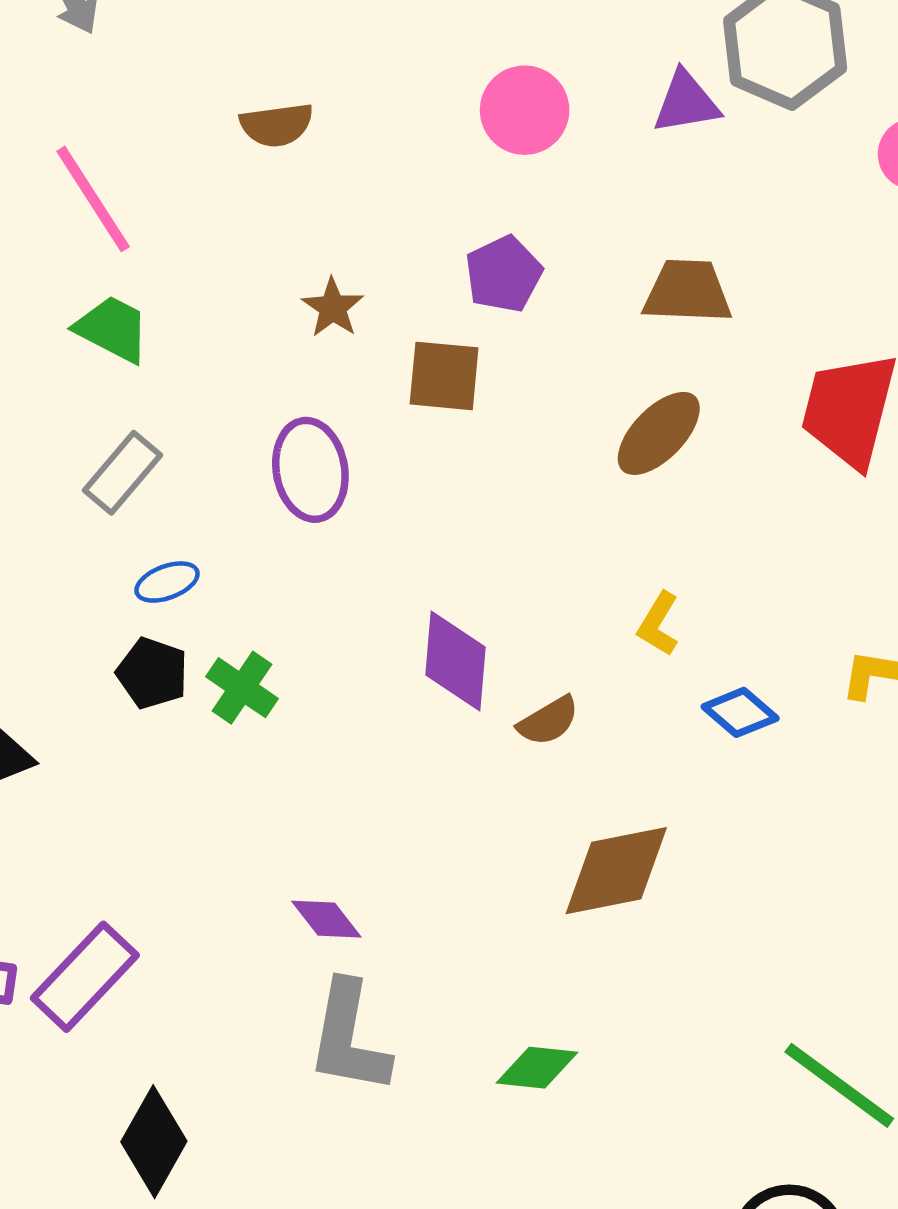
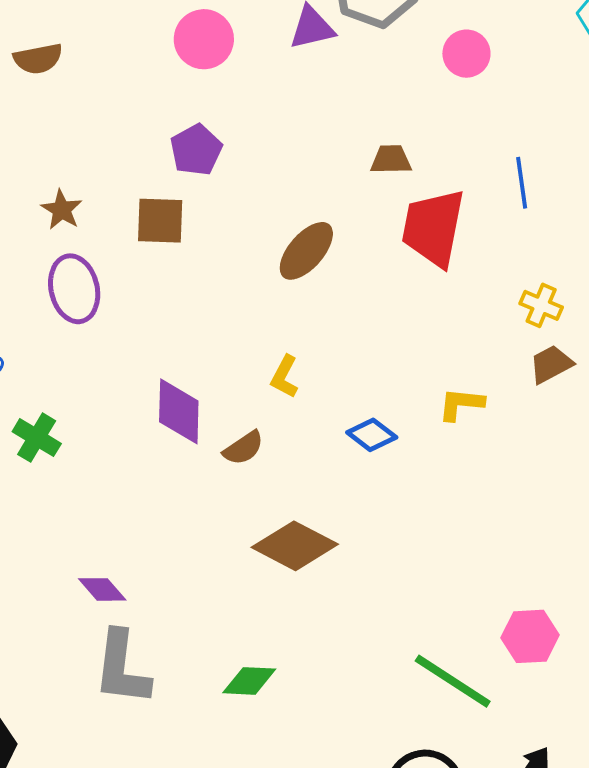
brown trapezoid: (687, 292) -> (391, 160), moved, size x0.7
brown star: (333, 308) -> (62, 210), moved
yellow L-shape: (658, 624) -> (285, 377), moved
brown diamond: (616, 871) -> (295, 546), turned 42

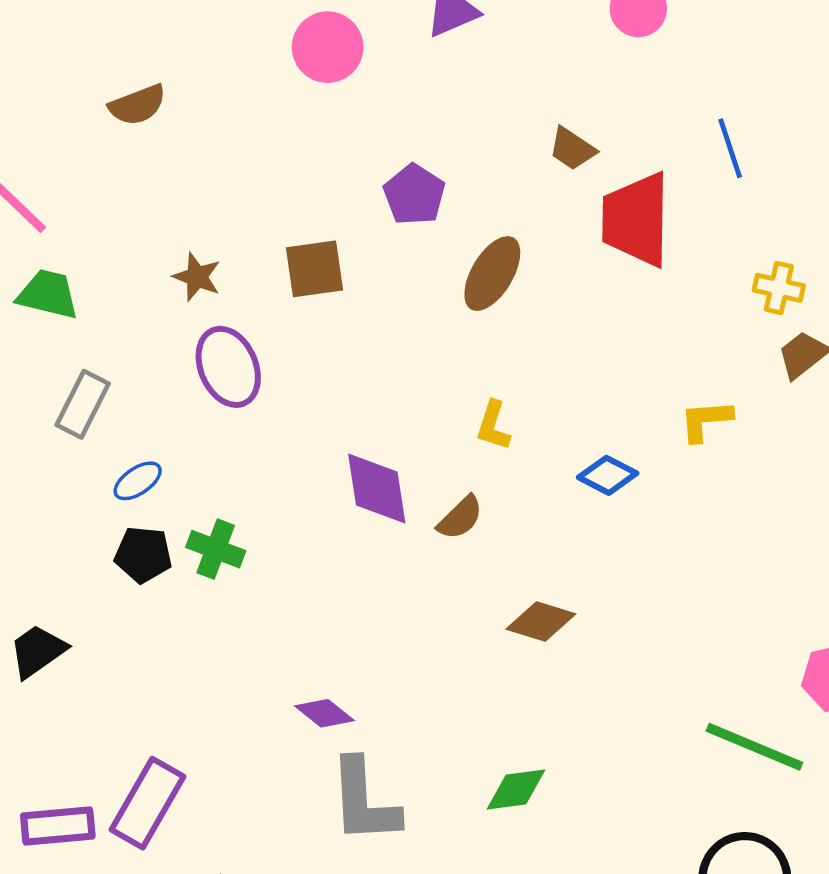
purple pentagon: (196, 150) -> (414, 195), moved
brown trapezoid: (391, 160) -> (572, 149), turned -135
brown diamond: (295, 546) -> (541, 621), size x0.7

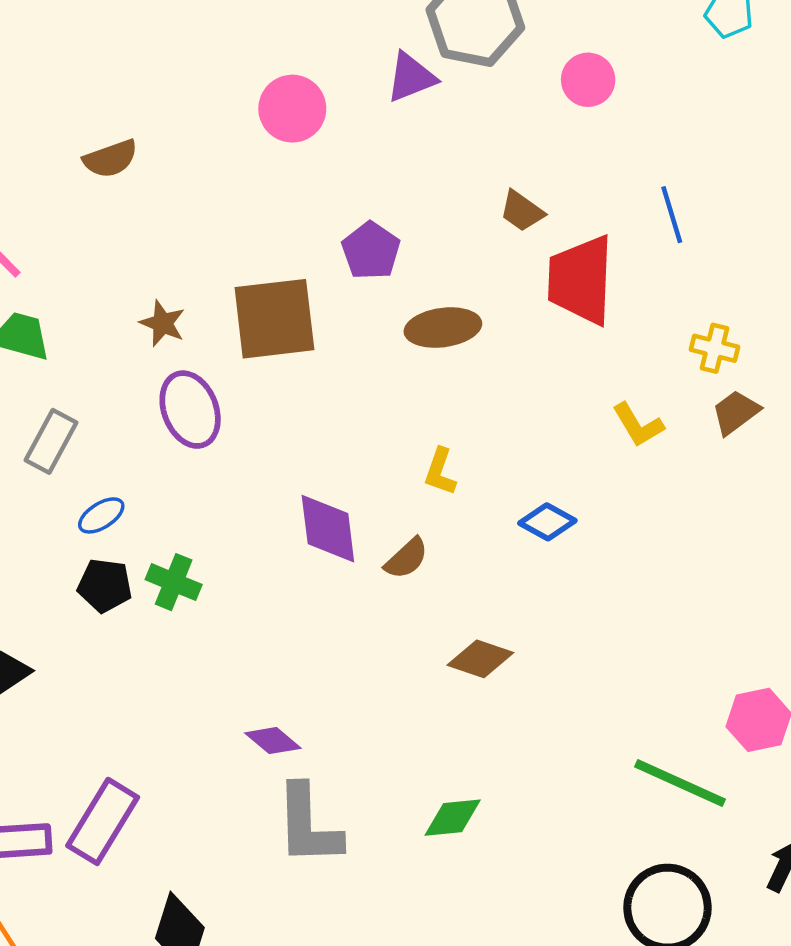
brown square: (315, 269) -> (274, 319), size x1.5
brown ellipse: (492, 274) -> (443, 328), turned 50
yellow L-shape: (706, 420) -> (638, 425), moved, turned -118

